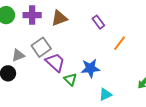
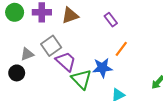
orange line: (120, 43) -> (121, 49), moved
green triangle: (70, 79) -> (81, 79), size x1.5

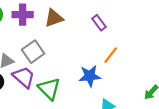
purple trapezoid: (66, 61) -> (24, 77), moved
green triangle: (81, 79) -> (49, 89), moved

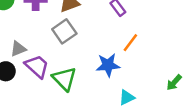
gray square: (33, 52) -> (64, 31), moved

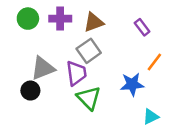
gray triangle: (18, 49) -> (43, 68), size x1.5
purple trapezoid: (37, 66) -> (76, 73), moved, turned 40

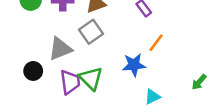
gray triangle: (43, 68) -> (60, 49), moved
purple trapezoid: (76, 73) -> (70, 82), moved

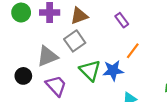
green triangle: (91, 78) -> (90, 70), moved
purple trapezoid: (70, 82) -> (56, 86), turned -35

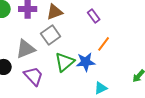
green triangle: (90, 70) -> (65, 62), turned 35

